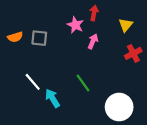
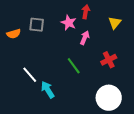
gray square: (39, 38) -> (37, 25), moved
red cross: (133, 53) -> (109, 60), moved
green line: (83, 83) -> (74, 66), moved

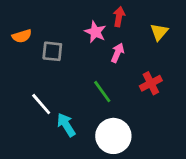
gray square: (37, 25) -> (52, 51), moved
orange semicircle: (14, 34) -> (22, 36), moved
white circle: (109, 98) -> (113, 136), moved

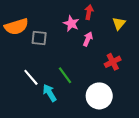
orange semicircle: (22, 36) -> (16, 27), size x1.6
green line: (102, 92) -> (65, 75), moved
white circle: (113, 136) -> (99, 96), moved

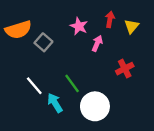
red arrow: (89, 12) -> (110, 19), moved
gray square: (39, 38) -> (43, 42), turned 35
white circle: (99, 96) -> (95, 106), moved

